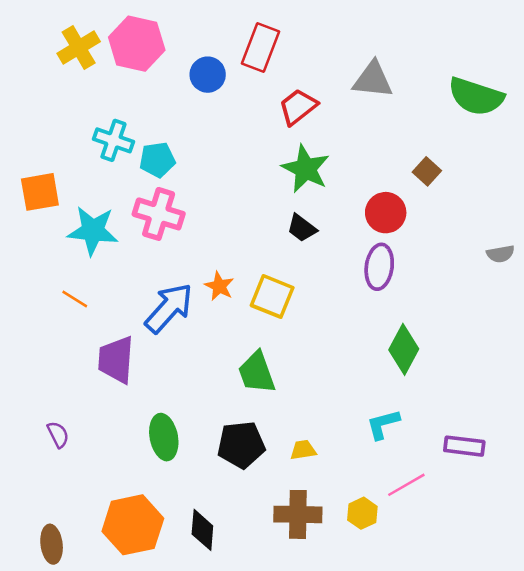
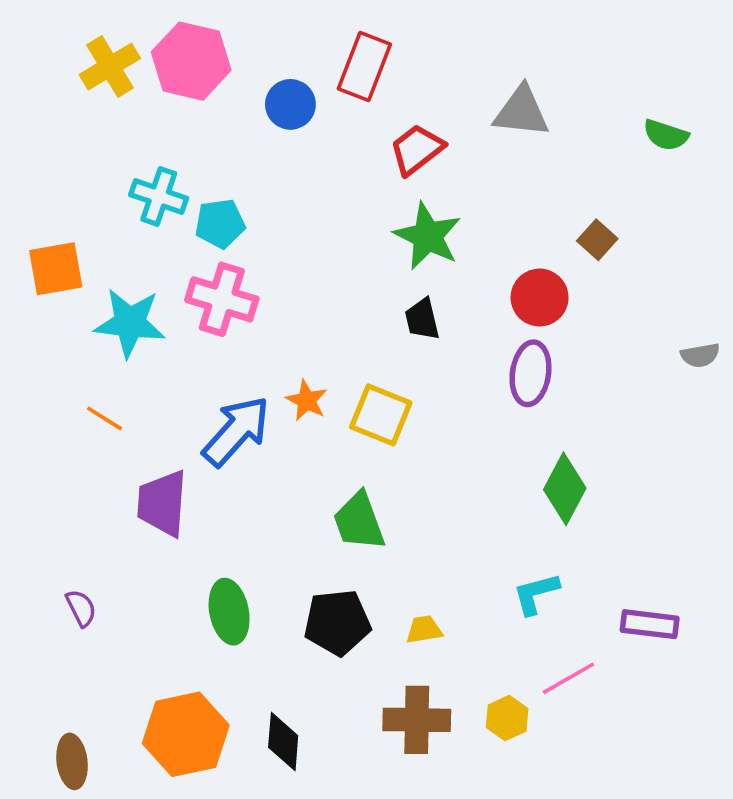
green semicircle: (476, 97) -> (666, 135), size x0.6
black trapezoid: (302, 228) -> (422, 319), turned 40

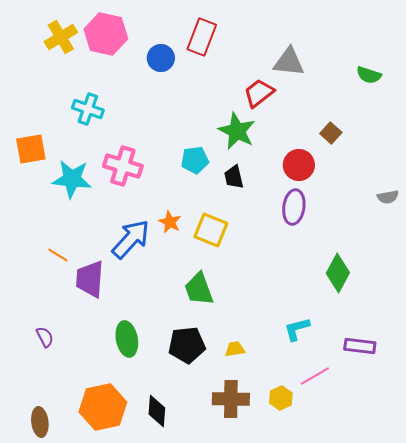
red trapezoid: (417, 150) -> (259, 93), moved
cyan pentagon: (220, 224) -> (195, 160), moved
orange line: (105, 418) -> (58, 255), moved
green diamond: (565, 489) -> (338, 273), moved

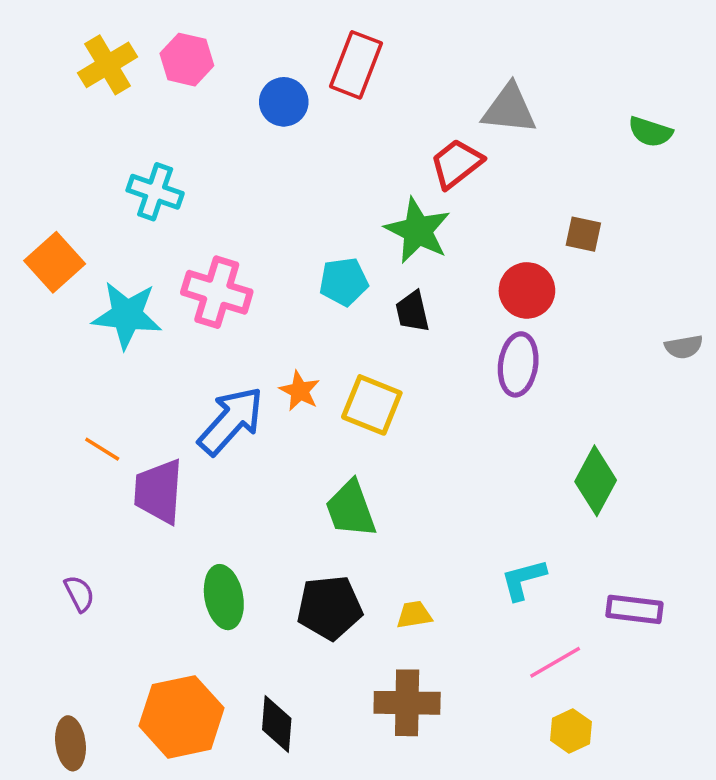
pink hexagon: (106, 34) -> (187, 60), size x0.7
brown square: (331, 133) -> (583, 234), turned -30
orange square: (31, 149) -> (55, 262), turned -32
yellow hexagon: (281, 398) -> (571, 731), moved

